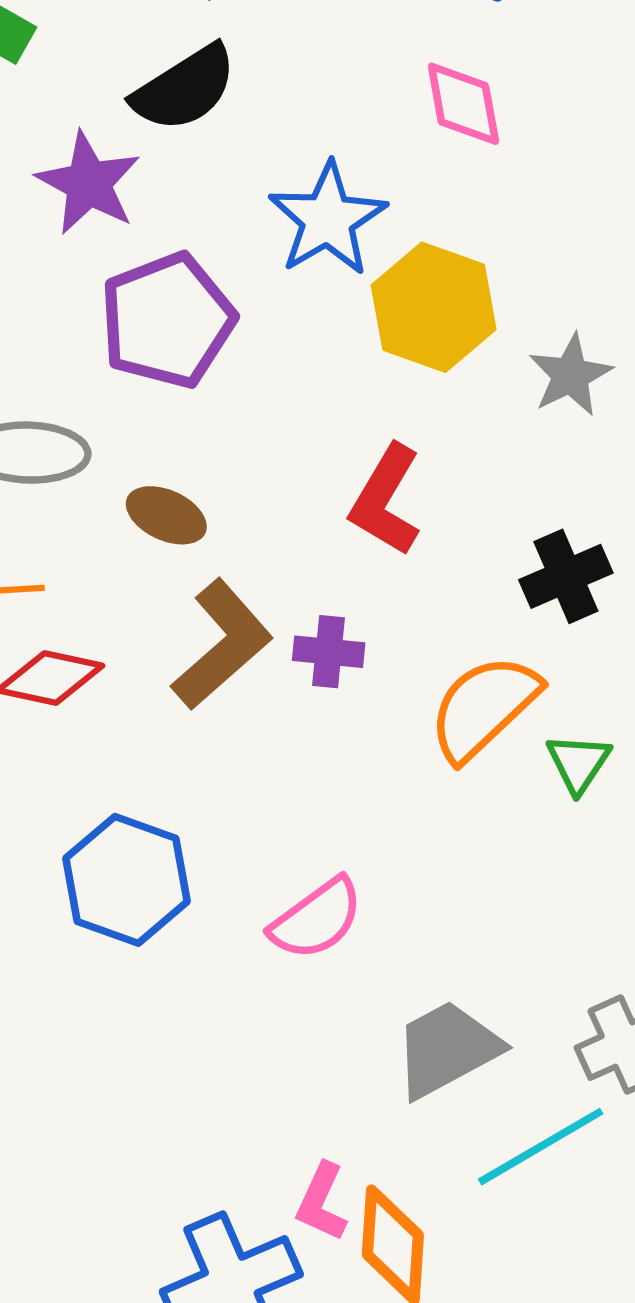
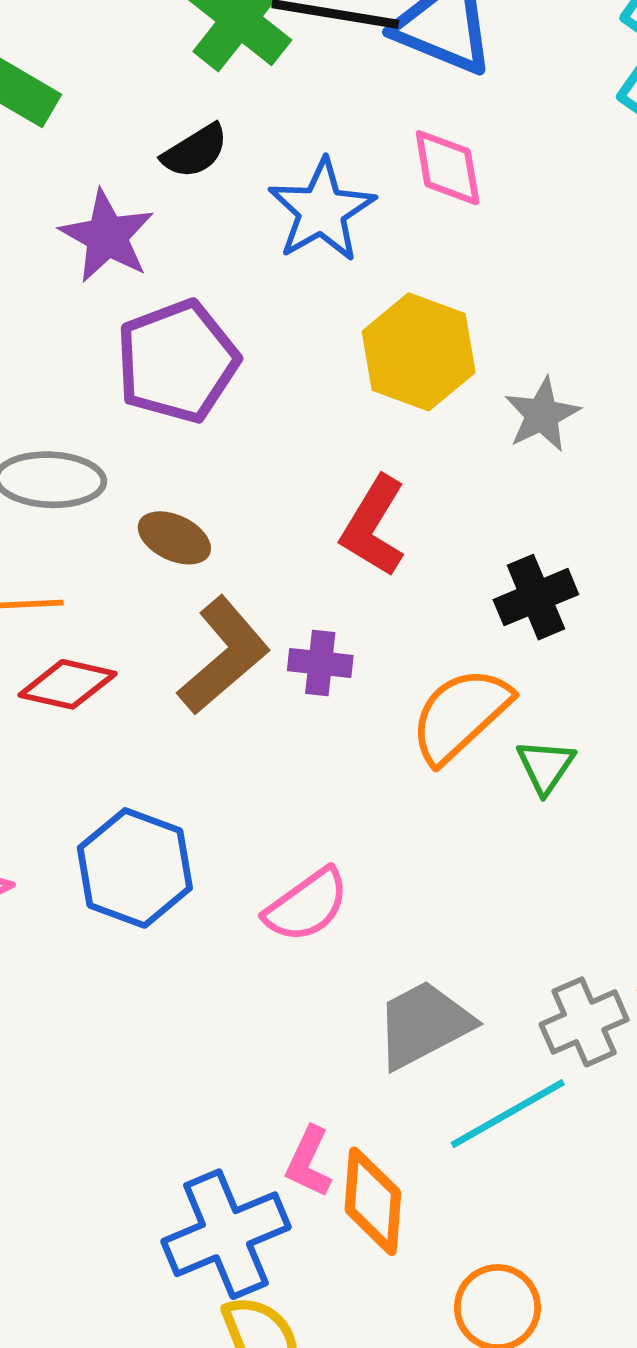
black semicircle: (185, 88) -> (195, 151), size x0.7
blue star: (328, 219) -> (322, 210), moved

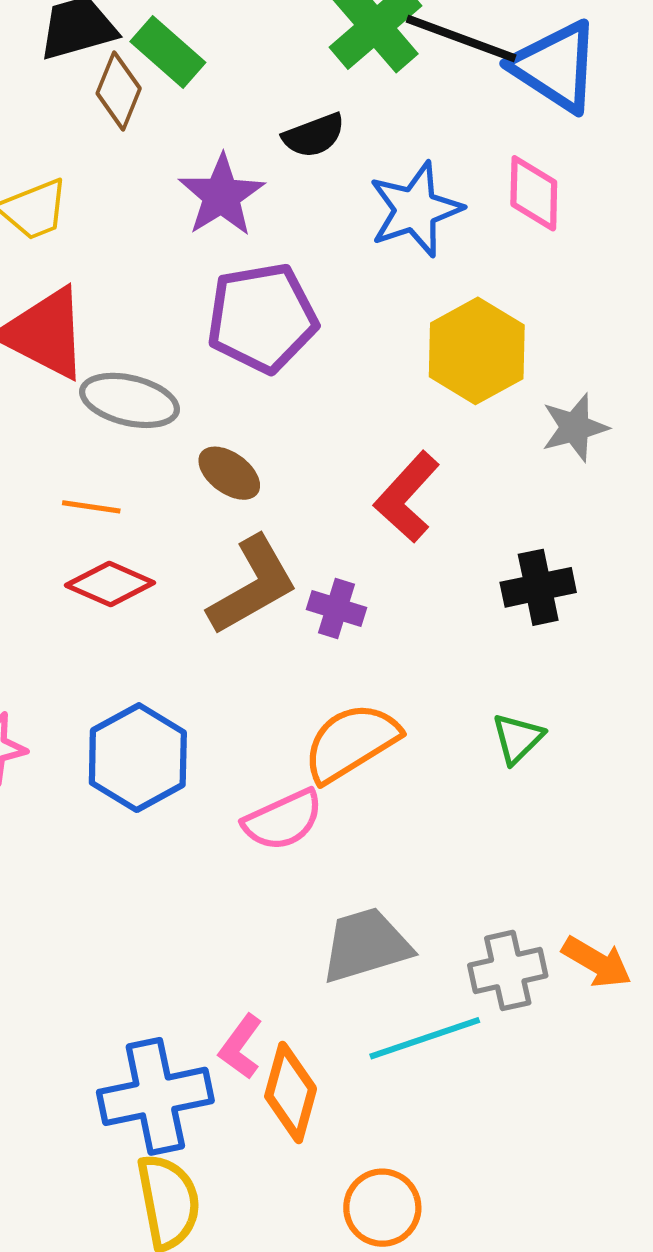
orange semicircle: (460, 715) -> (351, 742), moved

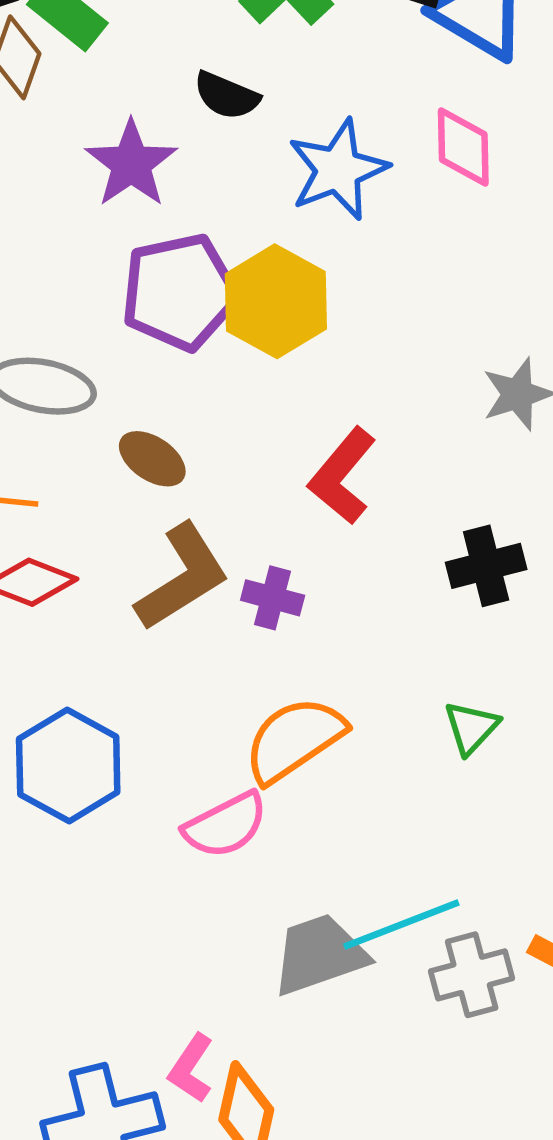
black semicircle: (314, 135) -> (226, 96), turned 46
yellow hexagon: (477, 351) -> (276, 301), moved
cyan line: (425, 1038) -> (401, 924), moved

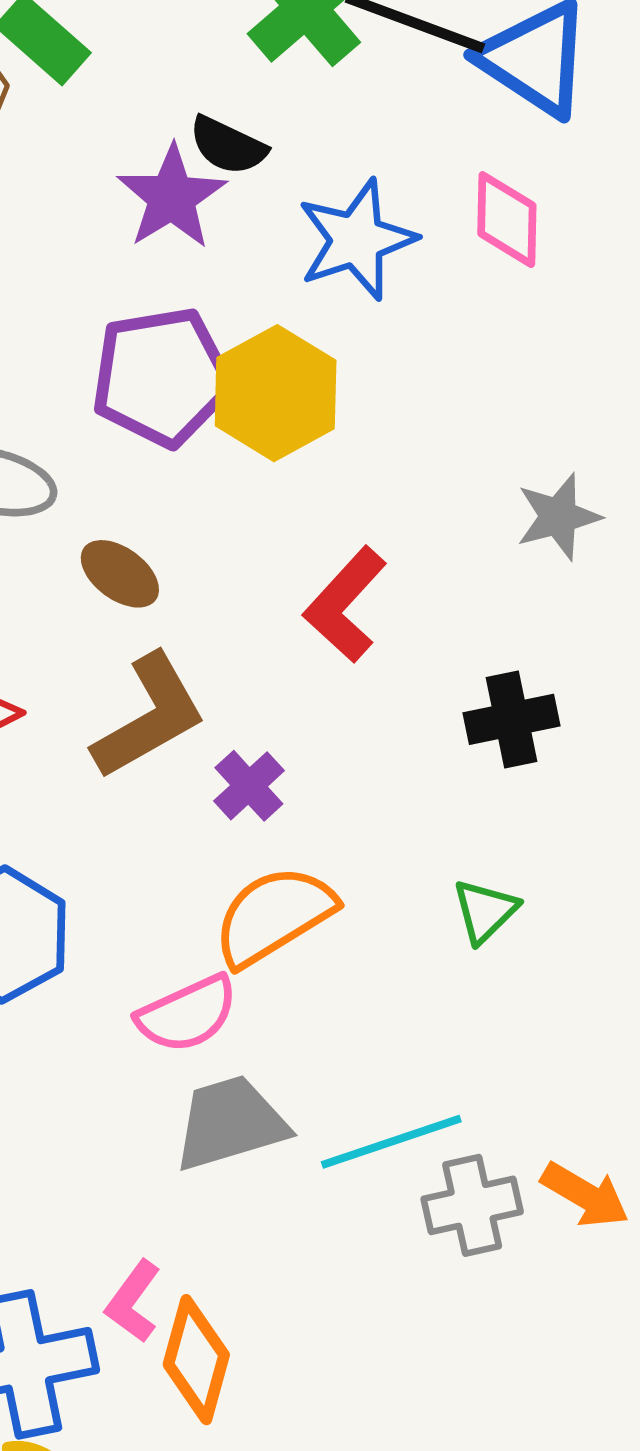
purple star: (131, 164) -> (172, 197), moved
purple cross: (273, 598) -> (249, 786), moved, turned 30
gray trapezoid: (319, 954) -> (230, 1123), moved

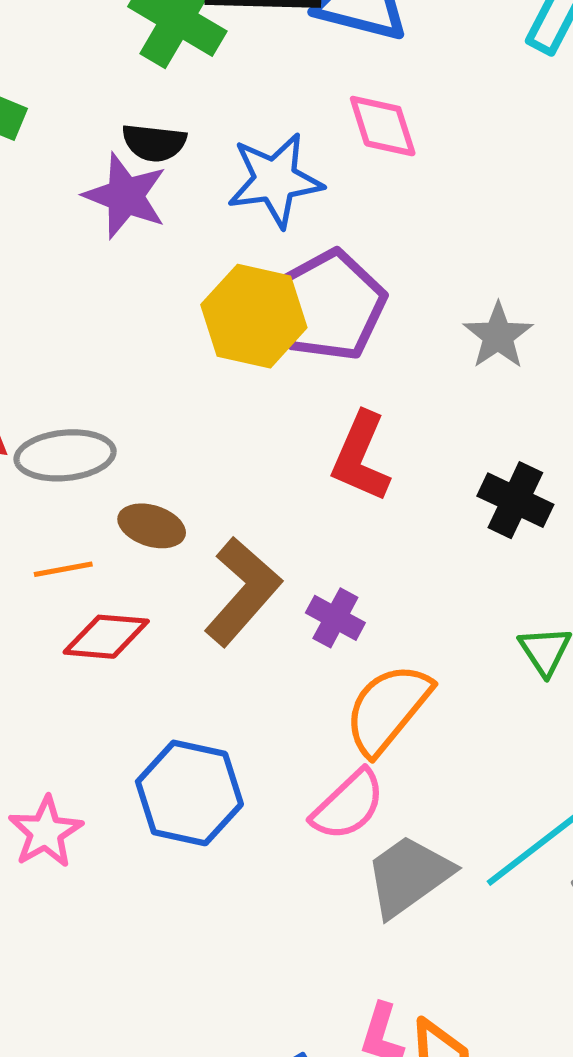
blue star: (357, 240) -> (275, 180), turned 30
purple pentagon: (162, 377) -> (330, 305), moved
brown ellipse: (120, 574) -> (152, 526), moved
black cross: (511, 719) -> (515, 500), turned -34

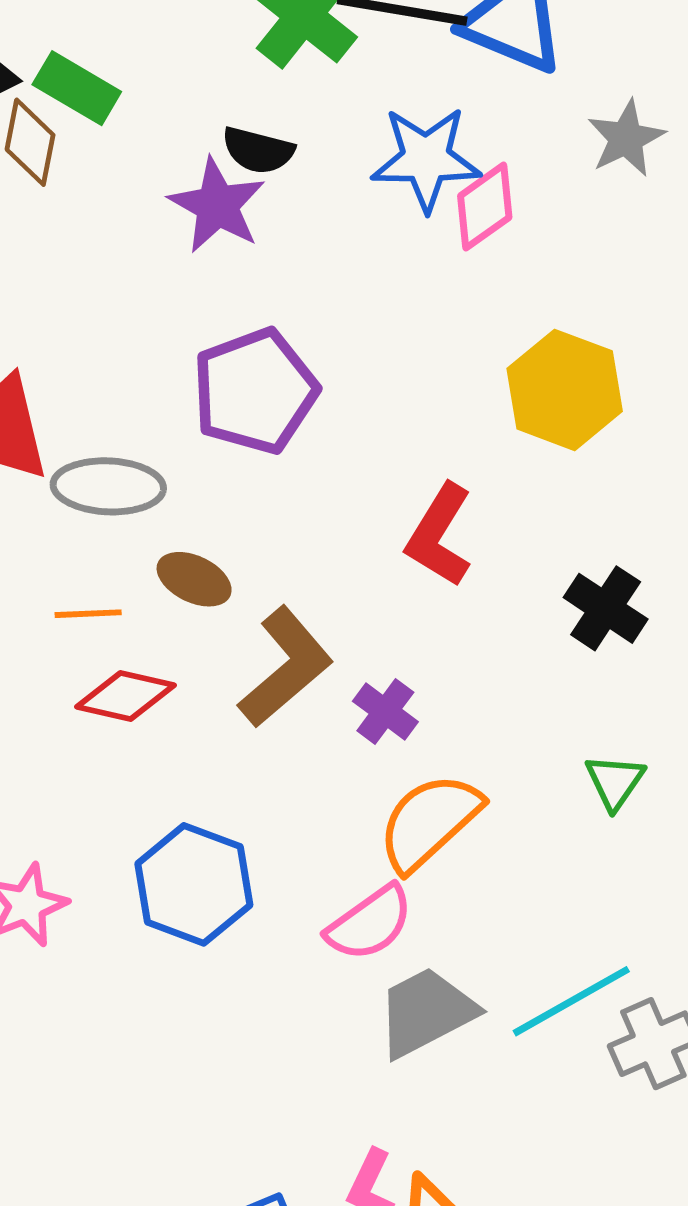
pink diamond: (383, 126) -> (485, 207), moved, turned 64
blue star: (275, 180) -> (426, 159), moved
purple pentagon: (330, 305) -> (255, 391), moved
yellow hexagon: (254, 316) -> (565, 390), moved
gray star: (498, 336) -> (626, 138), moved

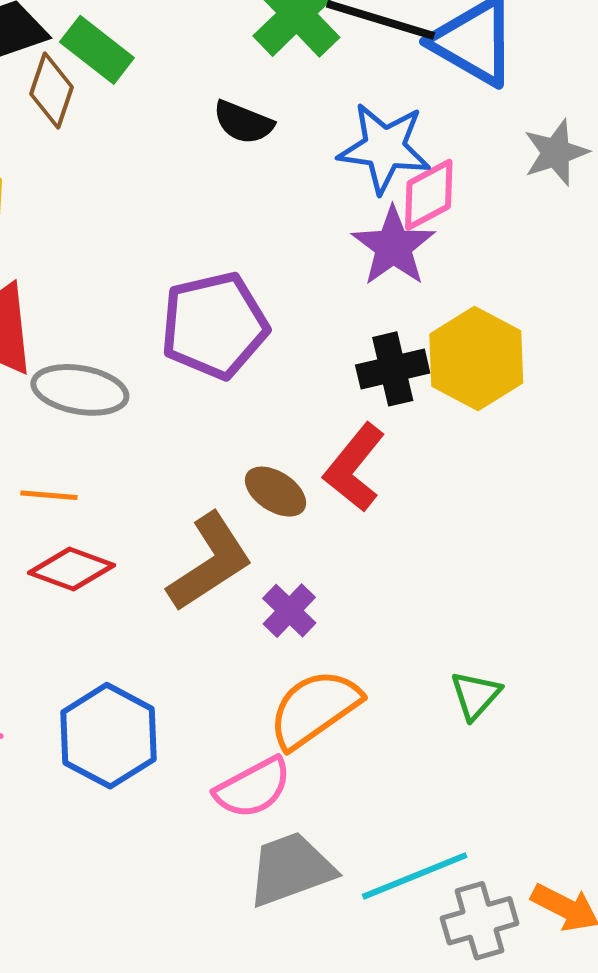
purple star: (217, 205) -> (393, 246), moved
brown ellipse: (194, 579) -> (275, 492), moved
black cross: (606, 608) -> (393, 369), moved, turned 36

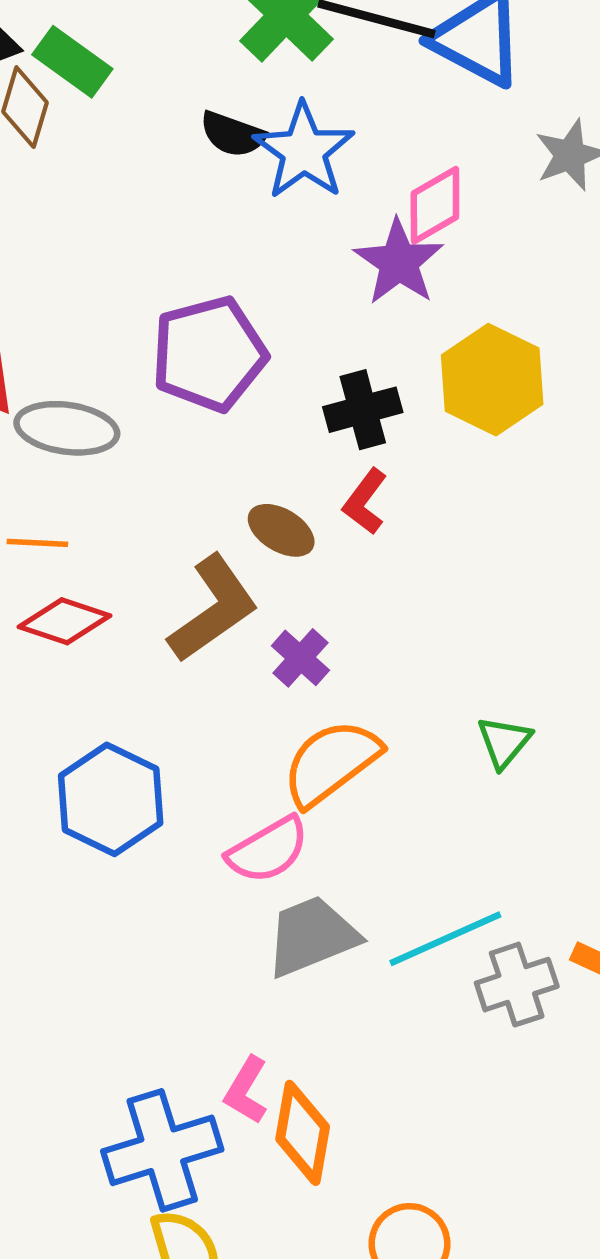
blue star: (384, 148) -> (304, 151), moved, turned 30
black cross: (393, 369) -> (363, 410), moved
red L-shape: (354, 468) -> (365, 502), size x0.7

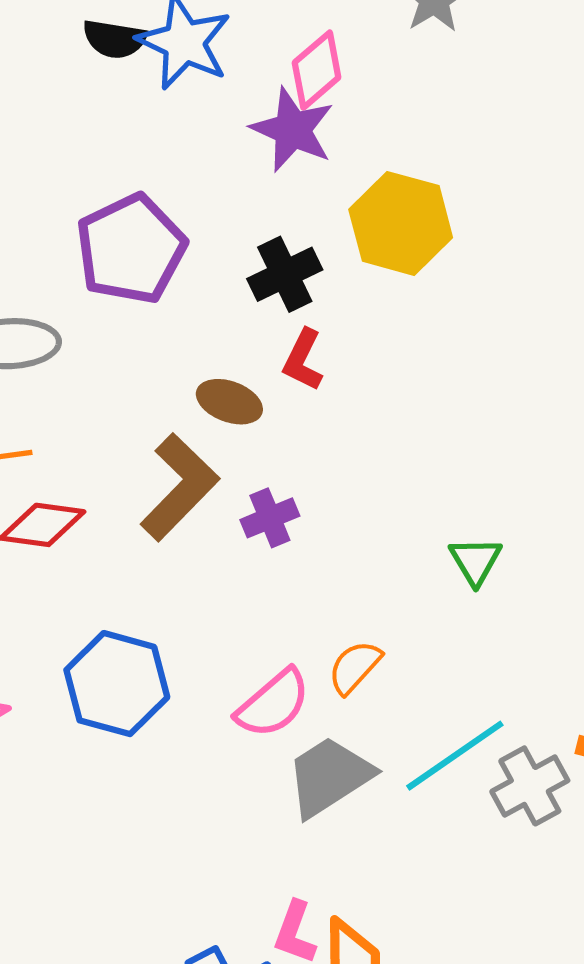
purple cross: (300, 658) -> (270, 518), turned 36
orange semicircle: (331, 763) -> (355, 667), moved, size x0.6

